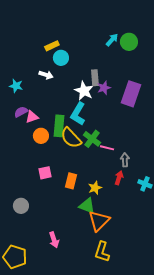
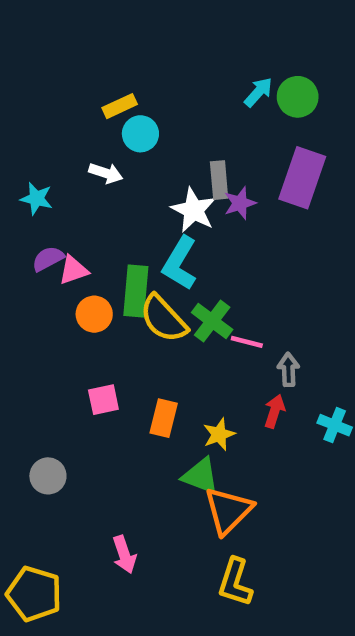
purple rectangle: (131, 94) -> (302, 178), moved

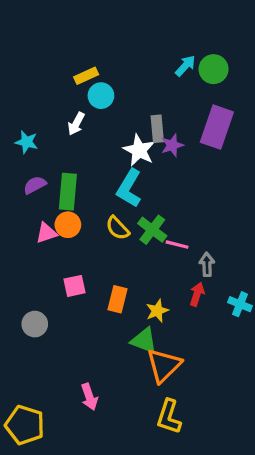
white arrow: (106, 173) -> (76, 124), turned 100
pink triangle: (73, 270) -> (46, 233), moved
green rectangle: (136, 291) -> (68, 192), moved
yellow semicircle: (164, 319) -> (118, 228), size x0.7
gray circle: (48, 476) -> (35, 324), moved

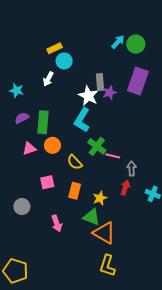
orange circle: (68, 225) -> (52, 145), moved
yellow semicircle: (118, 228) -> (75, 162), moved
orange triangle: (164, 365) -> (104, 233), turned -45
pink arrow: (89, 397) -> (57, 223), moved

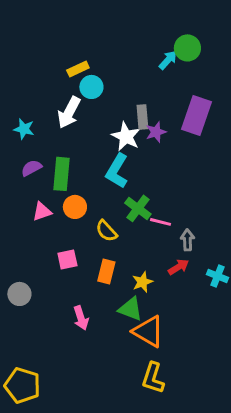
green circle: (136, 44) -> (187, 48), moved
white arrow: (48, 79) -> (69, 112), size x1.5
red arrow: (125, 188) -> (178, 267), turned 40
gray circle: (22, 207) -> (19, 294), moved

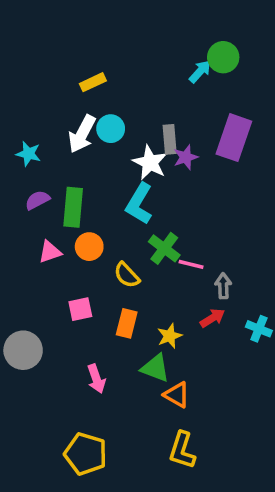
cyan circle: (91, 87) -> (111, 129), moved
gray circle: (19, 294) -> (23, 350), size x1.4
orange triangle: (148, 331) -> (177, 395), size x0.7
yellow pentagon: (22, 385) -> (86, 454), moved

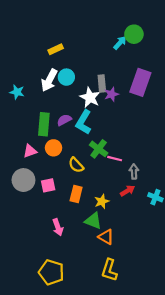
purple semicircle: (37, 200) -> (64, 120), moved
gray circle: (23, 350) -> (23, 180), moved

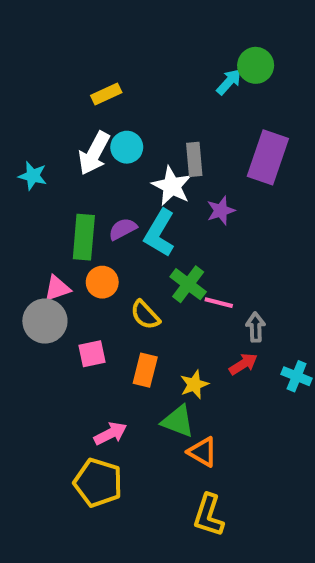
purple star: (111, 94) -> (221, 211), moved
gray circle: (23, 180) -> (45, 321), moved
pink arrow: (58, 227) -> (110, 434), turned -98
yellow pentagon: (51, 272) -> (98, 483), moved

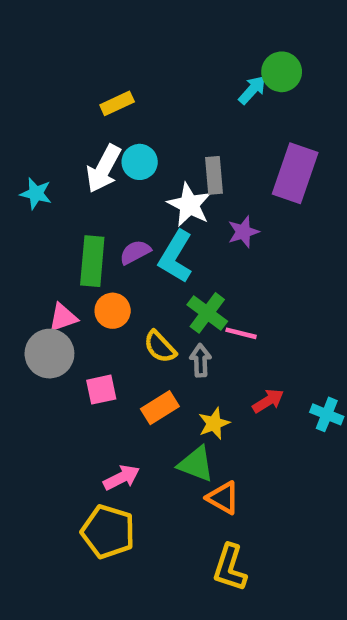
gray arrow: (256, 327) -> (200, 360), moved
orange rectangle: (145, 370) -> (160, 408), turned 44

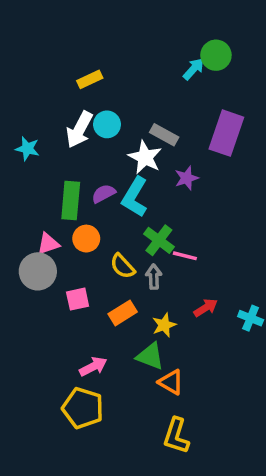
gray rectangle: (214, 175) -> (164, 135), turned -56

